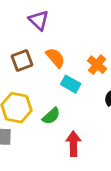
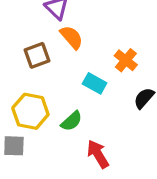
orange semicircle: (55, 58) -> (72, 37), moved
red arrow: (73, 144) -> (98, 154), turned -30

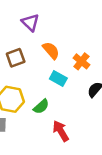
orange semicircle: (72, 37) -> (51, 50), moved

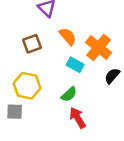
orange cross: (81, 61) -> (99, 47), size x1.5
green semicircle: (41, 107) -> (69, 94), moved

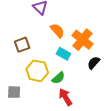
brown square: (32, 44) -> (22, 45), moved
yellow hexagon: (27, 86) -> (37, 71), moved

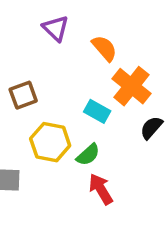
orange semicircle: (57, 31) -> (104, 48), moved

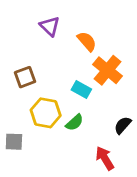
black semicircle: (151, 128) -> (123, 125), moved
red arrow: (101, 189) -> (105, 158), moved

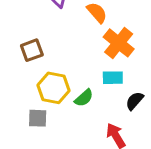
cyan rectangle: (81, 89) -> (113, 78), moved, turned -30
gray square: (14, 142) -> (38, 118), moved

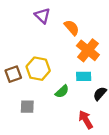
brown square: (32, 50) -> (13, 74), moved
yellow hexagon: (54, 88) -> (38, 69), moved

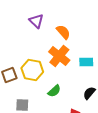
orange cross: (88, 50) -> (59, 56), moved
cyan rectangle: (84, 76) -> (86, 62), moved

